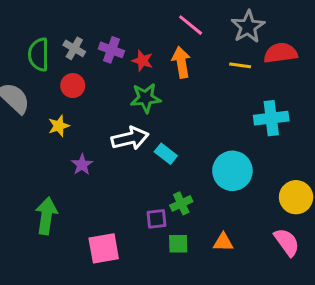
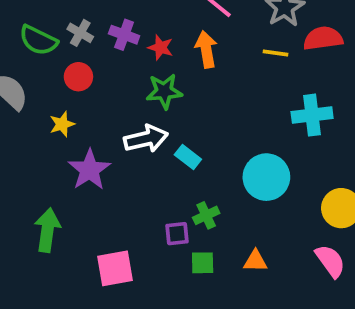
green semicircle: (39, 55) -> (38, 40), turned -64
purple star: (82, 165) -> (89, 170), size x1.6

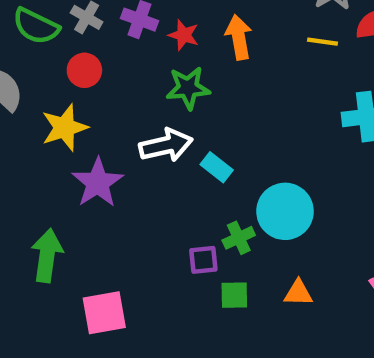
yellow star: (62, 124) -> (65, 128), size x1.5
cyan circle: (266, 177) -> (285, 211), moved
pink square: (115, 268) -> (104, 313), moved

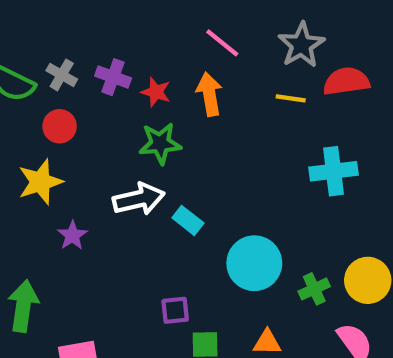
purple star: (98, 183) -> (72, 235), size x0.6
green cross: (239, 238) -> (314, 289), moved

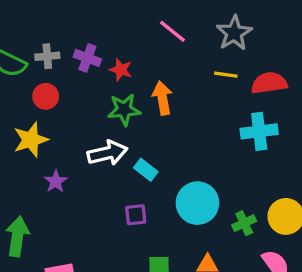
gray cross: (62, 75) -> (47, 56), turned -35
red semicircle: (346, 81) -> (269, 83), moved
orange arrow: (209, 94) -> (162, 98), moved
purple square: (175, 310) -> (136, 215), moved

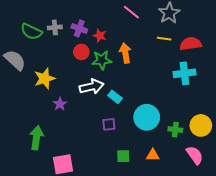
red circle: (46, 96) -> (81, 52), moved
green cross: (244, 223) -> (175, 130), turned 32

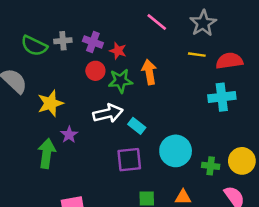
purple square: (109, 124) -> (129, 160), size x1.5
green arrow: (36, 138) -> (47, 153), moved

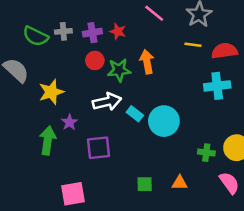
purple cross: (93, 42) -> (92, 33), turned -30
red star: (118, 51) -> (118, 31), moved
cyan circle: (176, 151) -> (164, 121), moved
purple square: (129, 160) -> (98, 148), moved

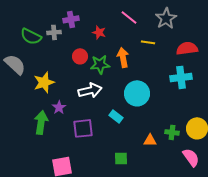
purple cross: (92, 33) -> (71, 19), moved
yellow line: (193, 45) -> (148, 42), moved
cyan rectangle: (135, 114) -> (116, 116), moved
cyan circle: (164, 121) -> (137, 93), moved
orange triangle: (180, 183) -> (150, 140), moved

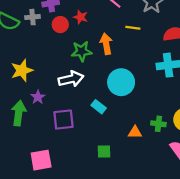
red circle: (80, 56) -> (60, 25), moved

